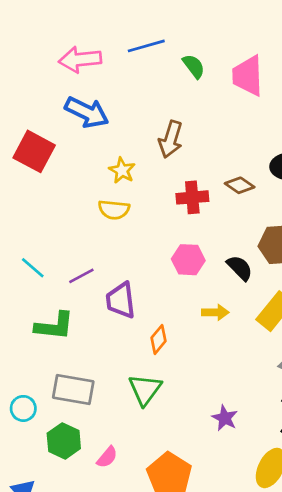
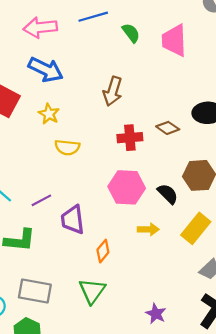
yellow star: (122, 170) -> (49, 114), moved
pink hexagon: (188, 260) -> (127, 187), size x1.4

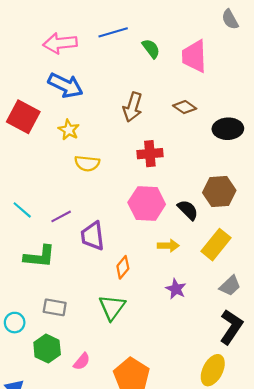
brown diamond: (168, 128) -> (185, 107), moved
gray rectangle: (35, 291) -> (55, 307), size x0.7
purple star: (156, 314) -> (176, 289), moved

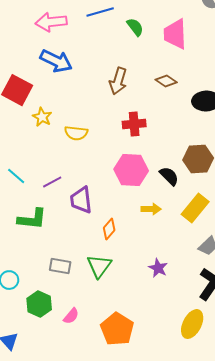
yellow star: (69, 130) -> (42, 117), moved
purple star: (176, 289) -> (158, 268), moved
gray rectangle: (55, 307) -> (60, 266), moved

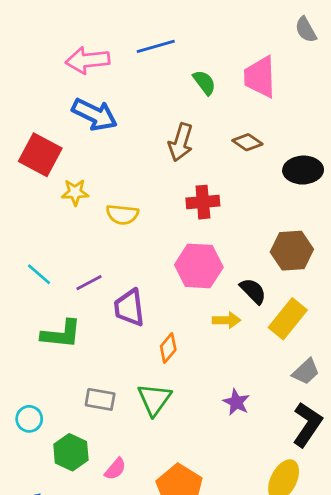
green semicircle: (135, 27) -> (204, 82), moved
yellow star: (42, 117) -> (75, 192), turned -30
black semicircle: (169, 176) -> (253, 291), moved

